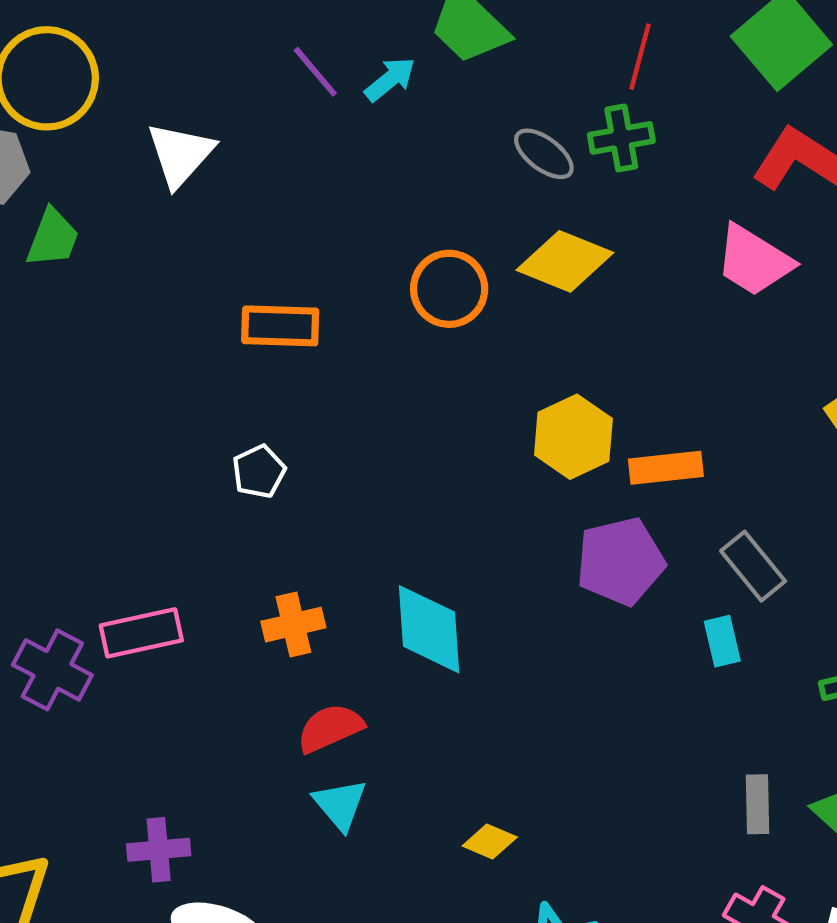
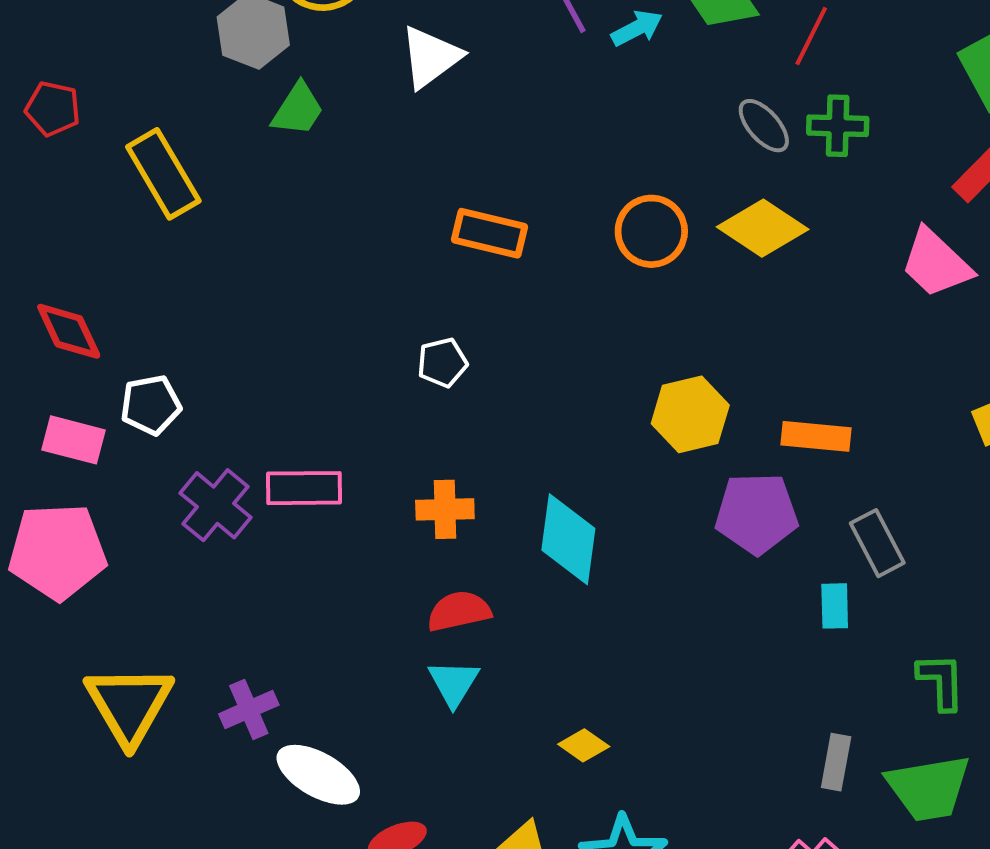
red line: (640, 57) -> (811, 36), moved
yellow hexagon: (573, 437) -> (690, 414), moved
purple cross: (159, 850) -> (249, 709), moved, turned -30

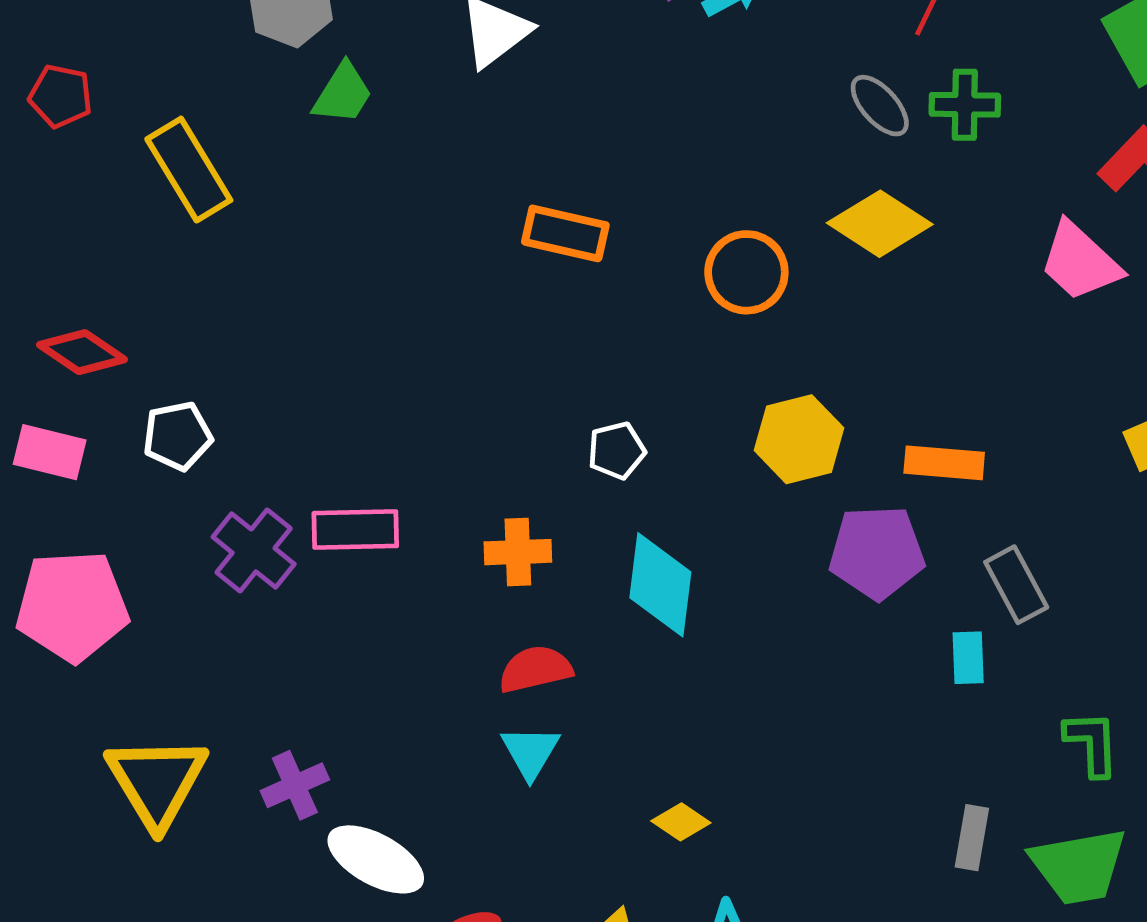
orange circle: (651, 231) -> (746, 272), moved
red diamond: (69, 331) -> (82, 352), turned -30
white pentagon: (442, 363) -> (617, 450), moved
pink rectangle: (74, 440) -> (50, 452), moved

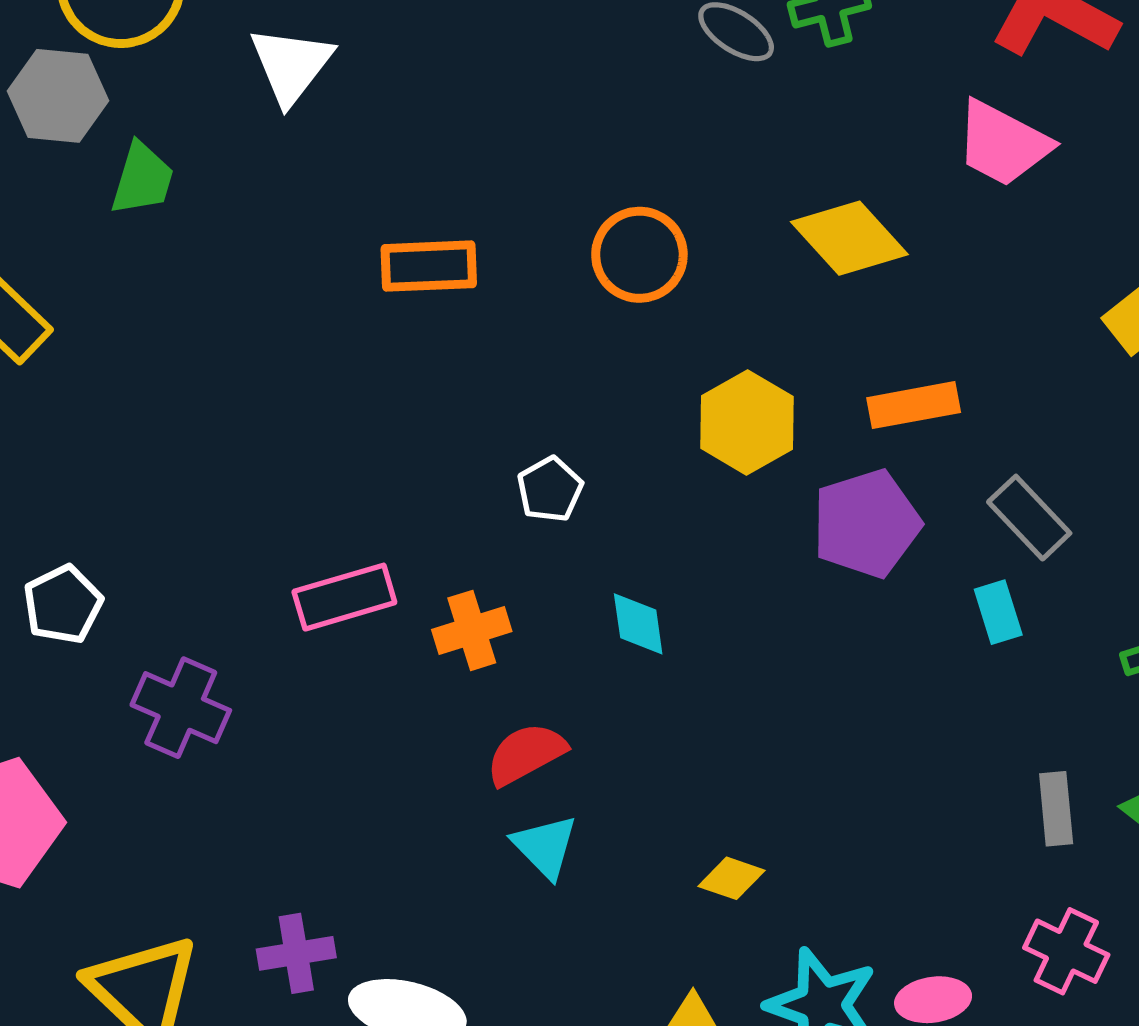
yellow diamond: (880, 224) -> (849, 238), moved, turned 30
pink rectangle: (355, 530) -> (344, 597), moved
cyan diamond: (660, 585) -> (638, 624), size x0.6
purple cross: (295, 785) -> (296, 953), turned 30

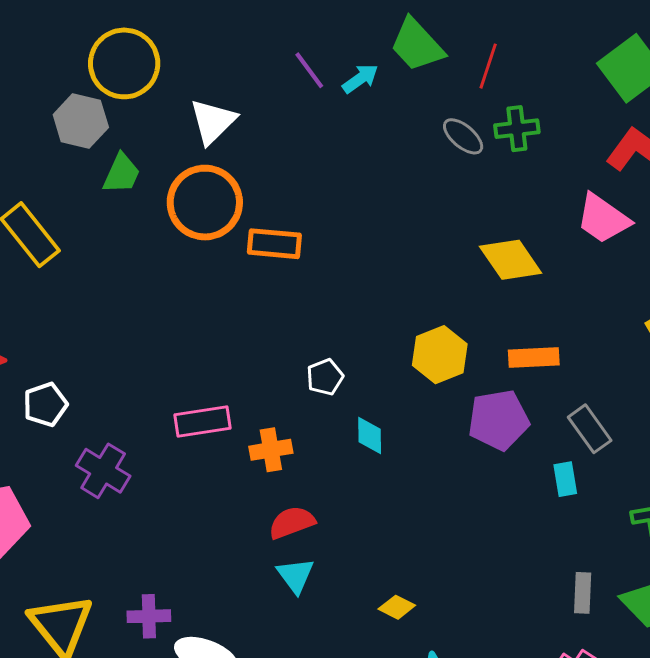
orange circle: (639, 255) -> (205, 203), moved, size x1.4
cyan diamond: (638, 624) -> (370, 436), moved

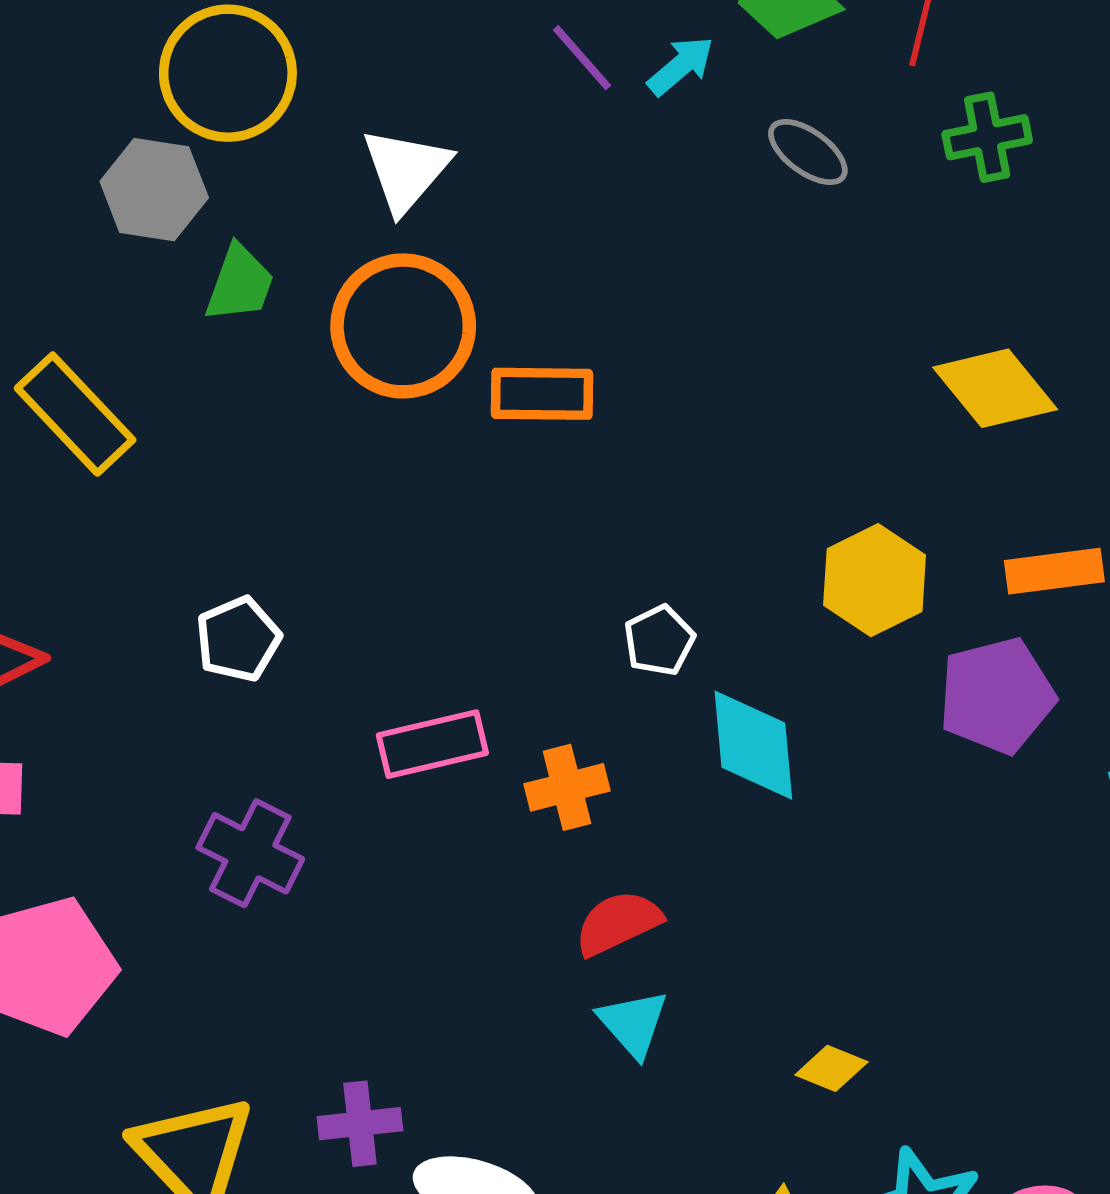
gray ellipse: (463, 136) -> (808, 152), moved
white pentagon: (45, 404) -> (238, 639), moved
cyan diamond: (370, 436) -> (753, 745), size x1.6

